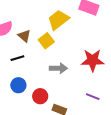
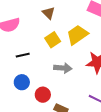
yellow trapezoid: (58, 20) -> (77, 35), moved
brown triangle: (24, 36) -> (49, 13), moved

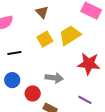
gray arrow: (63, 68) -> (54, 78), moved

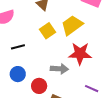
red star: (89, 64) -> (80, 54), moved

